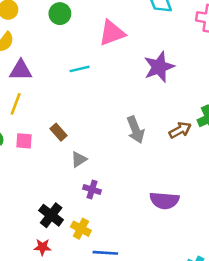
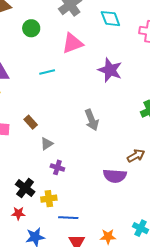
purple star: (159, 67) -> (110, 70), turned -30
brown arrow: (180, 130) -> (136, 156), moved
yellow cross: (81, 229) -> (49, 199), turned -35

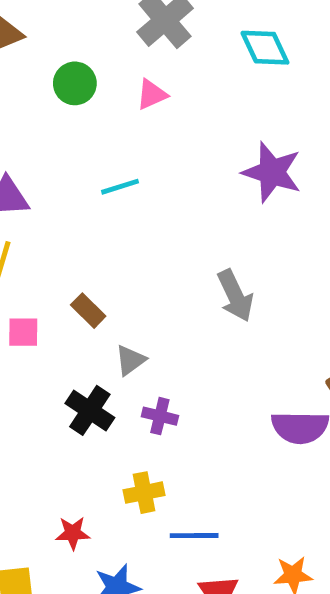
pink triangle: (72, 43) -> (152, 94), moved, size x0.6
black cross: (25, 188) -> (90, 410), moved

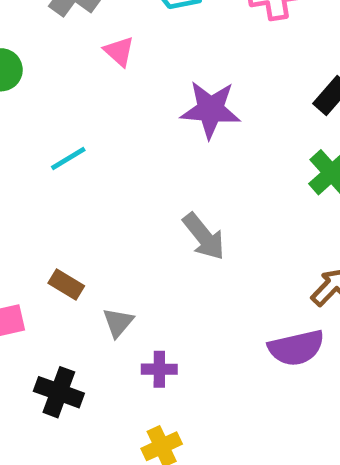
pink triangle: (152, 94) -> (119, 51), moved, turned -40
black cross: (90, 410) -> (59, 392), moved

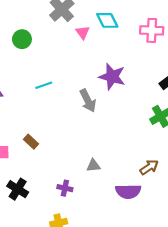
pink triangle: (119, 51) -> (83, 32), moved
gray arrow: (204, 236) -> (88, 101), moved
gray triangle: (118, 322) -> (93, 166), moved, turned 32

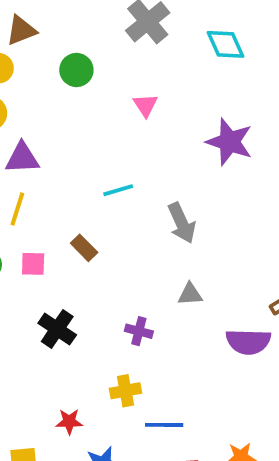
pink triangle: (83, 32) -> (145, 105), moved
cyan line: (44, 85) -> (118, 190), moved
gray arrow: (88, 101) -> (182, 223), moved

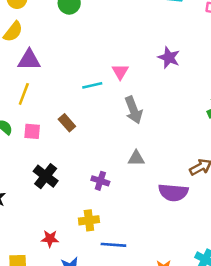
pink triangle: (145, 105) -> (120, 72), moved
purple star: (229, 142) -> (169, 58), size x0.7

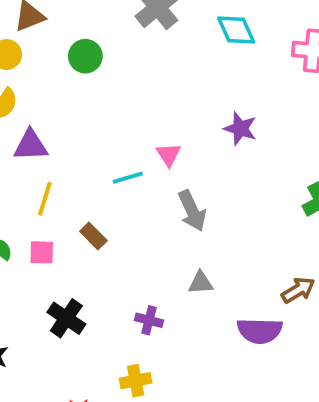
yellow line: (24, 94) -> (45, 199), moved

